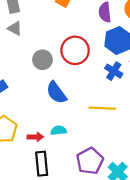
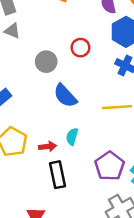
red circle: (75, 50) -> (80, 48), size x0.6
cyan semicircle: (59, 130) -> (72, 137), turned -63

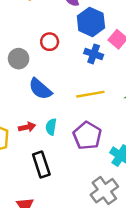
red arrow: (48, 146) -> (27, 127), moved
purple pentagon: (110, 166) -> (87, 136), moved

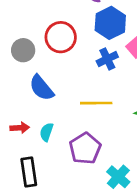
red circle: (50, 42) -> (61, 37), size x1.5
blue cross: (94, 54) -> (107, 59), turned 36

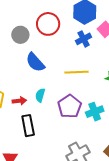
red arrow: (20, 128) -> (19, 101), moved
cyan cross: (118, 177) -> (95, 112), moved, turned 30

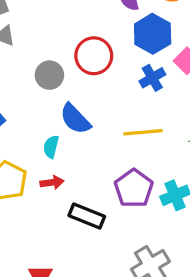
cyan semicircle: (40, 95) -> (51, 147), moved
black rectangle: (28, 126) -> (87, 216), moved, turned -55

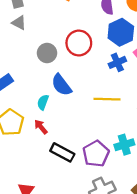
red arrow: (52, 183) -> (41, 127), turned -128
purple pentagon: (134, 188) -> (96, 154), moved

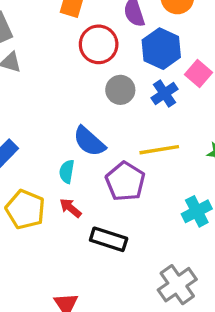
red circle: (79, 43) -> (99, 44), moved
gray circle: (47, 53) -> (120, 90), moved
purple pentagon: (96, 154) -> (125, 181), moved

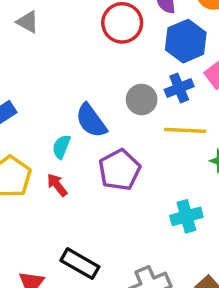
gray circle: (120, 90) -> (142, 99), moved
yellow line: (159, 150) -> (185, 130), moved
black rectangle: (109, 239) -> (80, 264), moved

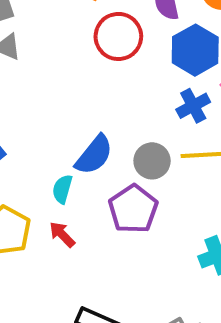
gray circle: (142, 99) -> (152, 161), moved
blue semicircle: (91, 121) -> (94, 155), turned -99

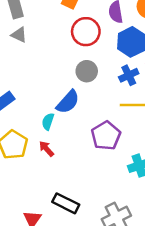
gray circle: (152, 161) -> (87, 71), moved
purple pentagon: (133, 209) -> (106, 136), moved

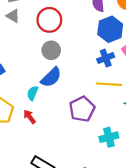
red circle: (86, 32) -> (49, 20), moved
gray circle: (87, 71) -> (51, 50), moved

